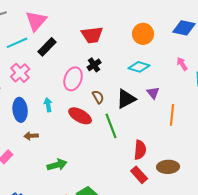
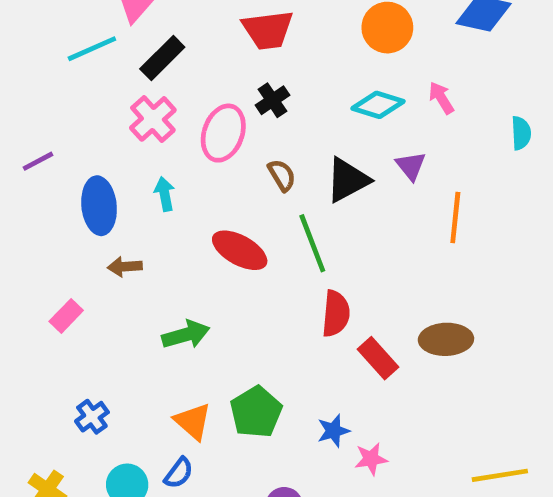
pink arrow: (182, 64) -> (441, 98), moved
pink cross: (20, 73) -> (153, 119), moved
red ellipse: (80, 116) -> (240, 250), moved
red semicircle: (140, 150) -> (336, 314), moved

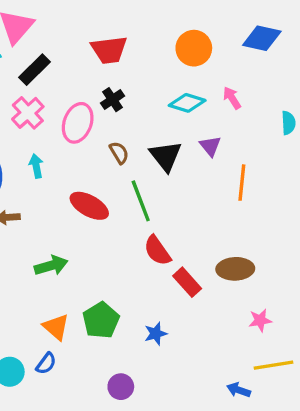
black triangle: (348, 180) -> (166, 156), turned -40
red semicircle: (336, 314) -> (157, 251), turned 140
pink star: (371, 459) -> (260, 320), moved

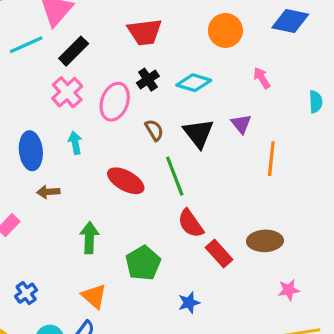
cyan diamond: (187, 103) -> (194, 83), moved
green arrow: (51, 266) -> (89, 238), turned -72
green pentagon: (101, 320) -> (143, 263), moved

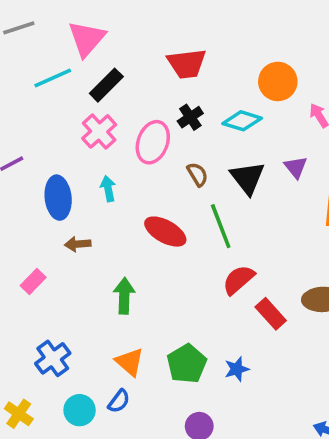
orange circle: (225, 30) -> (278, 81), moved
red semicircle: (191, 223) -> (239, 280), turned 84
green pentagon: (143, 263) -> (187, 364), moved
blue cross: (26, 293) -> (53, 358), size x1.4

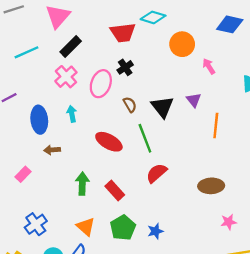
cyan line: (53, 78) -> (26, 52), moved
cyan diamond: (242, 121) -> (153, 17), moved
red rectangle: (271, 314) -> (115, 191), moved

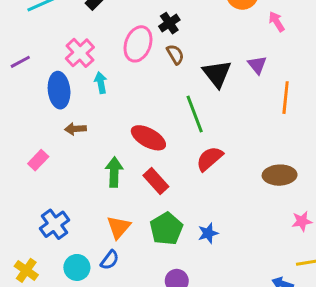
pink cross: (66, 77) -> (80, 53), moved
brown semicircle: (130, 105) -> (175, 54), moved
red ellipse: (109, 142) -> (148, 138), moved
orange triangle: (86, 227) -> (119, 227), turned 30

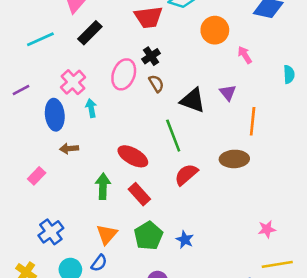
black triangle: (217, 74) -> (193, 100), turned -32
brown ellipse: (280, 175) -> (234, 159), moved
blue star: (208, 233) -> (185, 240), turned -30

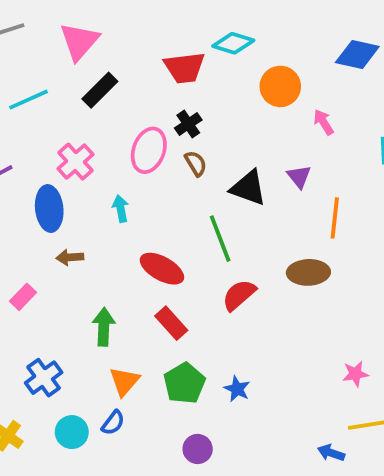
cyan arrow: (91, 108) -> (121, 209), moved
green arrow: (103, 186) -> (104, 327), moved

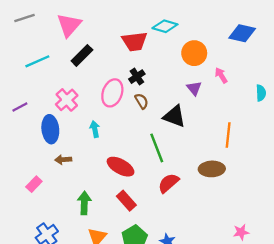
purple triangle: (299, 177) -> (194, 88), moved

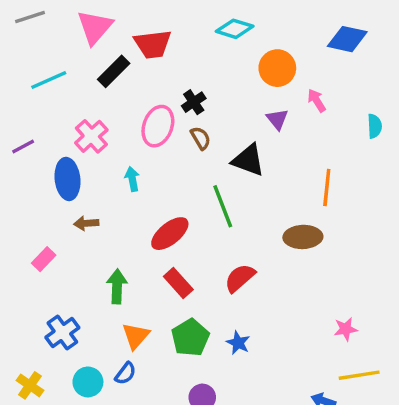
red trapezoid: (135, 41) -> (153, 44), moved
red ellipse: (121, 167) -> (170, 234), turned -68
red semicircle: (168, 183) -> (240, 278), moved

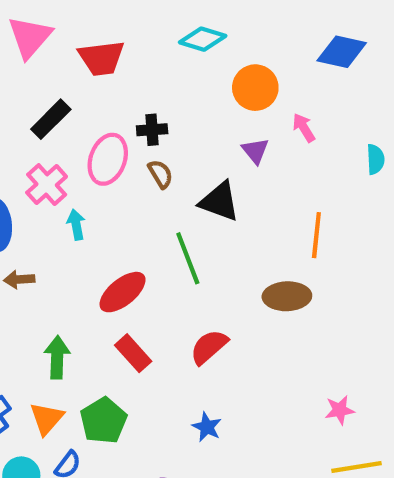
black rectangle: (114, 71) -> (51, 119), moved
black cross: (194, 102) -> (152, 130), turned 30
pink cross: (91, 136) -> (47, 185), moved
orange triangle: (136, 336) -> (47, 419), moved
green pentagon: (190, 338) -> (104, 421), moved

